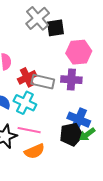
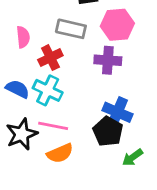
gray rectangle: (43, 82) -> (71, 29), moved
black pentagon: (71, 134) -> (108, 131), turned -30
green arrow: (87, 134) -> (132, 157), moved

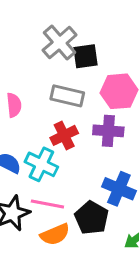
red cross: (50, 58) -> (64, 135), moved
black pentagon: (108, 131) -> (92, 218), moved

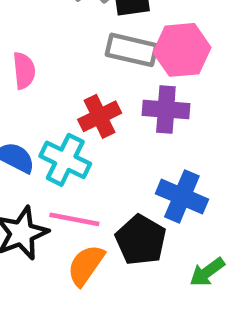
gray rectangle: (67, 96) -> (132, 50), moved
orange semicircle: (55, 234) -> (86, 265), turned 148

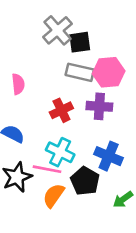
cyan cross: (65, 160) -> (60, 152), moved

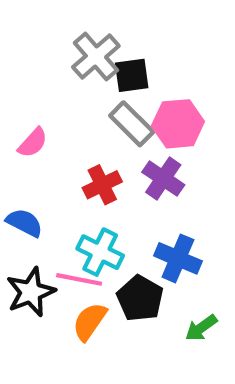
gray rectangle: (80, 72) -> (132, 124), turned 32
pink semicircle: (18, 84) -> (33, 143), turned 48
purple cross: (99, 106) -> (163, 178), turned 30

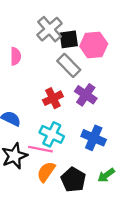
pink hexagon: (178, 124) -> (94, 45), moved
pink semicircle: (33, 143) -> (16, 56), moved, turned -42
black pentagon: (140, 298) -> (73, 180), moved

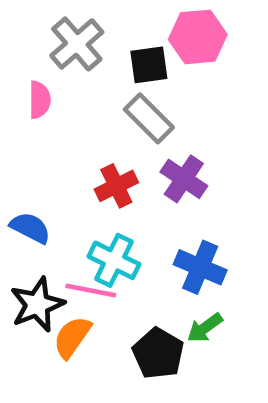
gray cross: (50, 29) -> (77, 44), moved
pink hexagon: (94, 45) -> (198, 37), moved
orange semicircle: (46, 172) -> (72, 337), moved
green arrow: (106, 175) -> (205, 328), moved

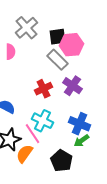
pink hexagon: (198, 37) -> (71, 45), moved
pink line: (91, 291) -> (32, 134), turned 45
green arrow: (205, 328) -> (81, 141), moved

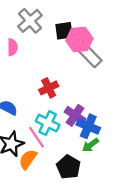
gray rectangle: (57, 60) -> (90, 56), moved
purple cross: (72, 86) -> (75, 115), moved

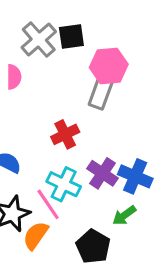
black square: (64, 31) -> (71, 36), moved
gray rectangle: (90, 56) -> (101, 92), moved, turned 65
blue cross: (88, 126) -> (135, 176), moved

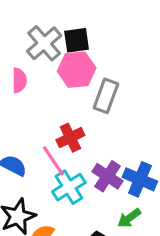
pink hexagon: (109, 66) -> (77, 70), moved
cyan cross: (64, 184) -> (69, 187), turned 32
pink line: (48, 204) -> (53, 161), moved

